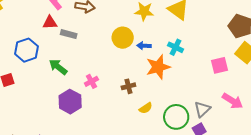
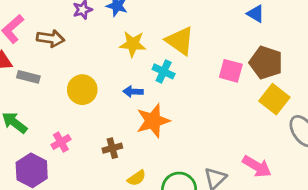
yellow circle: (123, 38) -> (82, 90), moved
cyan cross: (176, 47) -> (164, 71), moved
pink square: (219, 65) -> (231, 71), moved, turned 30

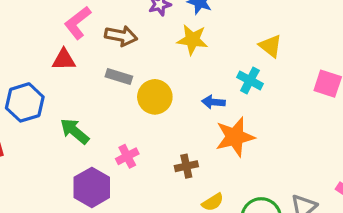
yellow triangle: (180, 41) -> (271, 46), size x0.7
yellow star: (133, 44) -> (192, 40), moved
gray rectangle: (28, 77) -> (119, 76), moved

